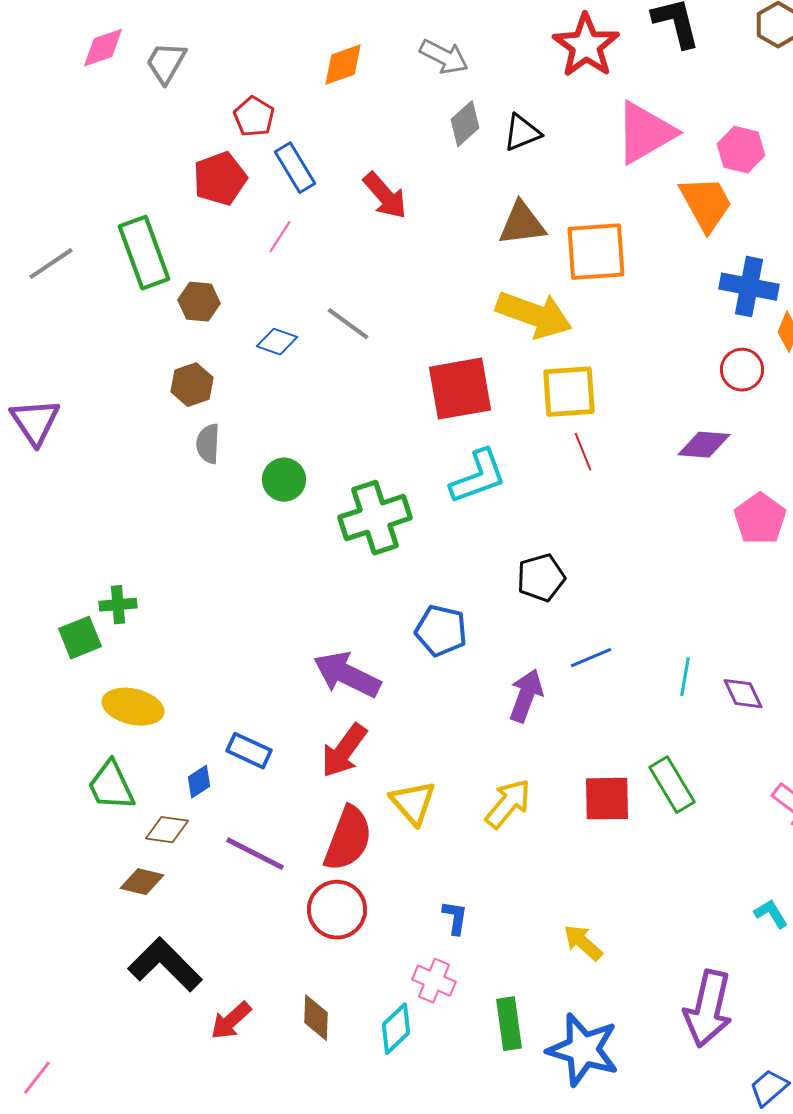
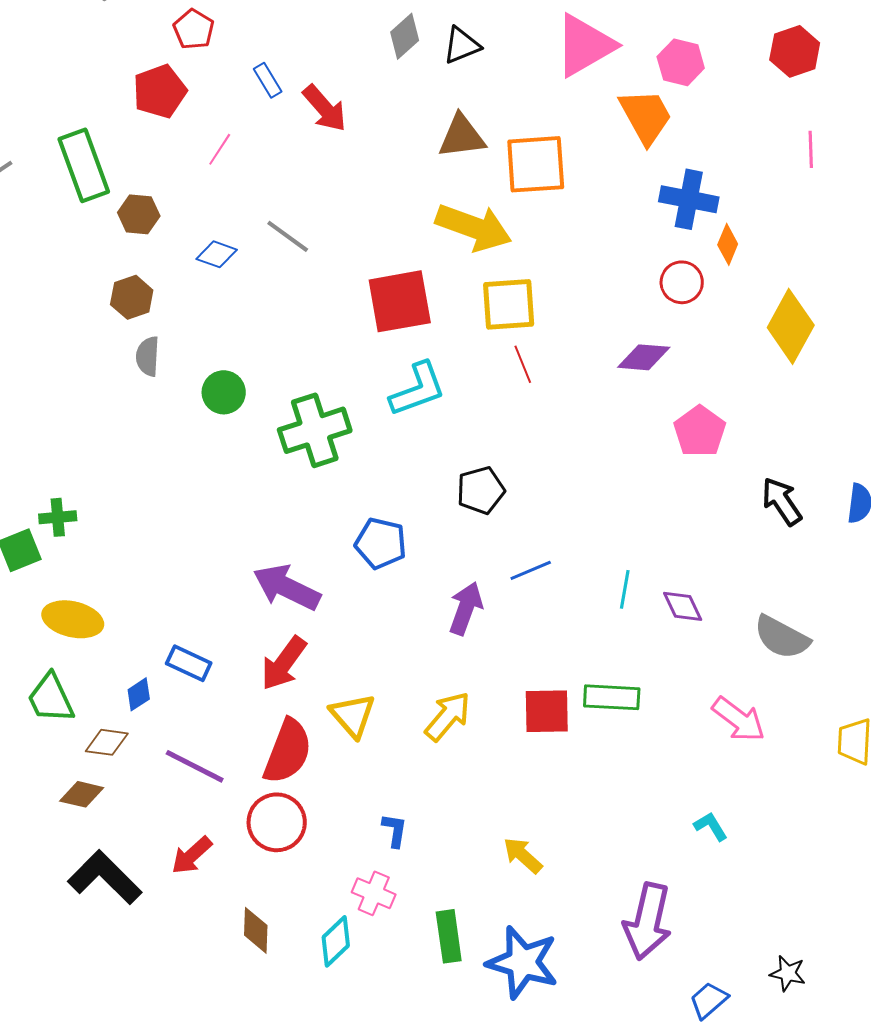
blue rectangle: (295, 168) -> (268, 80), moved, size x0.7
green rectangle: (672, 785) -> (612, 697), turned -56
red arrow: (231, 1021) -> (192, 855), moved

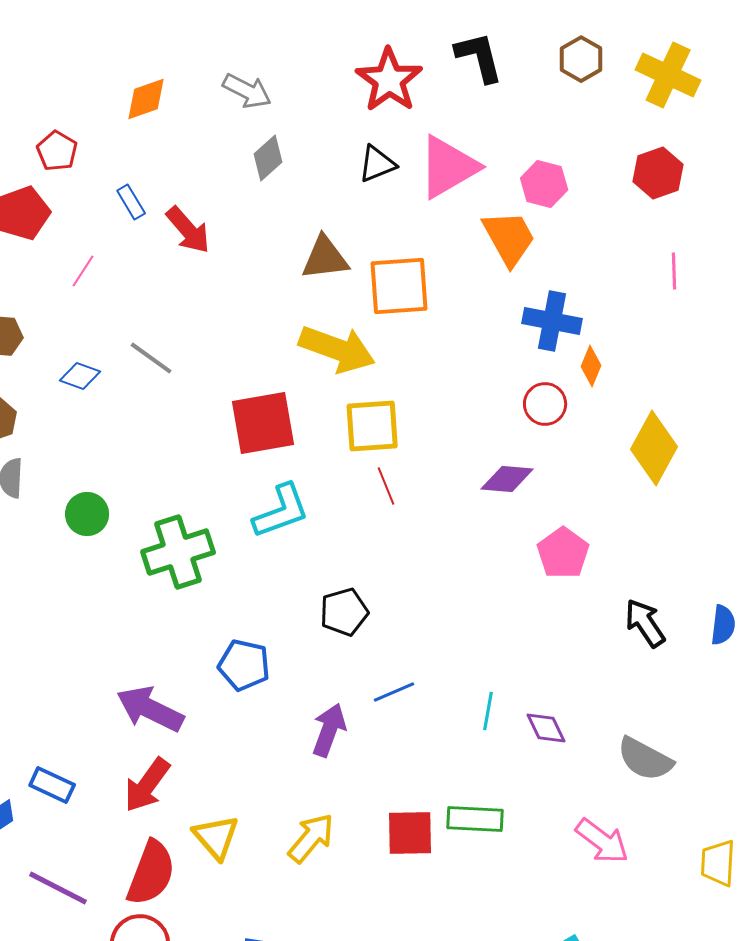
black triangle: (462, 45) -> (377, 164), moved

